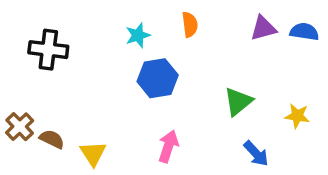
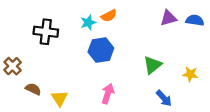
orange semicircle: (190, 25) -> (109, 16), moved, turned 70
black cross: (48, 50) -> (46, 32), moved
brown cross: (20, 127) -> (13, 66), moved

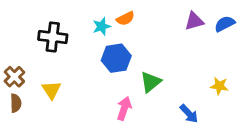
blue semicircle: (195, 20) -> (225, 24), turned -36
green triangle: (152, 65) -> (151, 82), moved
brown semicircle: (33, 89) -> (16, 103), moved, turned 63
yellow triangle: (60, 98) -> (51, 90), moved

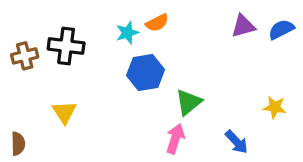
brown cross: (14, 77) -> (25, 56), moved, turned 30
brown semicircle: (16, 103) -> (18, 144), moved
pink arrow: (124, 108) -> (175, 139), moved

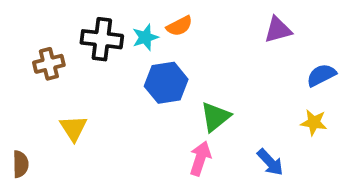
blue semicircle: (281, 29) -> (321, 75), moved
black cross: (66, 46) -> (102, 39), moved
brown cross: (25, 56) -> (49, 64), moved

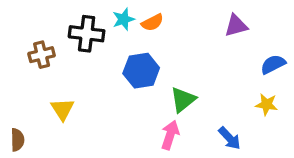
cyan star: (145, 37) -> (124, 19), moved

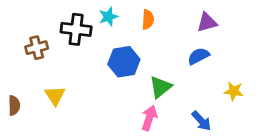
orange semicircle: (152, 22) -> (148, 19), moved, turned -60
blue semicircle: (273, 64) -> (199, 56), moved
brown semicircle: (17, 140) -> (14, 105), moved

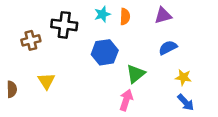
cyan star: (108, 17) -> (102, 14), moved
purple triangle: (207, 22) -> (163, 15), moved
yellow star: (234, 91) -> (183, 77), moved
blue arrow: (201, 121) -> (186, 102), moved

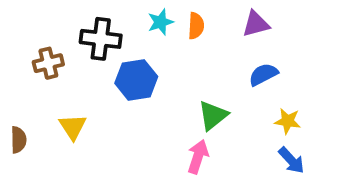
blue hexagon: (105, 52) -> (136, 80), moved

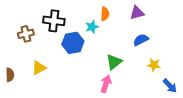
cyan star: (161, 22) -> (92, 27), moved
yellow triangle: (73, 127) -> (39, 68), turned 35
blue arrow: (291, 160) -> (170, 86), moved

